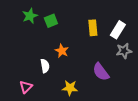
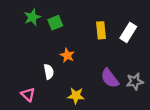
gray star: (124, 51) -> (135, 82), moved
pink triangle: (26, 87) -> (28, 95), turned -32

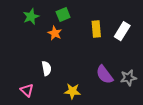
green square: (55, 23) -> (63, 15), moved
orange star: (67, 55) -> (55, 33), moved

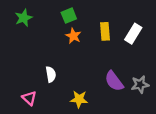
green star: (31, 17) -> (24, 18), moved
orange star: (55, 33) -> (73, 36), moved

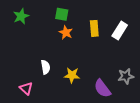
green square: (69, 16) -> (62, 14), turned 32
purple semicircle: (114, 81) -> (102, 88), moved
yellow star: (79, 99) -> (72, 75), moved

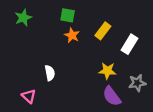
yellow rectangle: (94, 28) -> (103, 31), turned 42
white rectangle: (120, 30) -> (129, 44), moved
yellow star: (72, 75) -> (107, 71), moved

